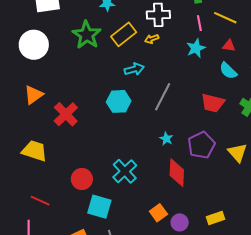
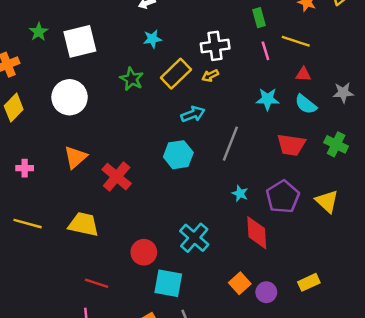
green star: (87, 35) -> (132, 79), size x0.7
cyan star: (196, 48) -> (268, 99), moved, turned 30

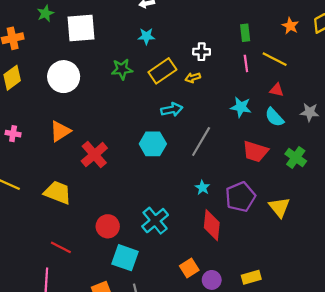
white cross: (215, 46) -> (202, 52), size x0.7
green star: (132, 79) -> (122, 69), turned 30

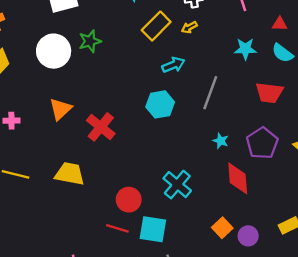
green star: (122, 69) -> (90, 41), moved
red line: (61, 247) -> (117, 228), moved

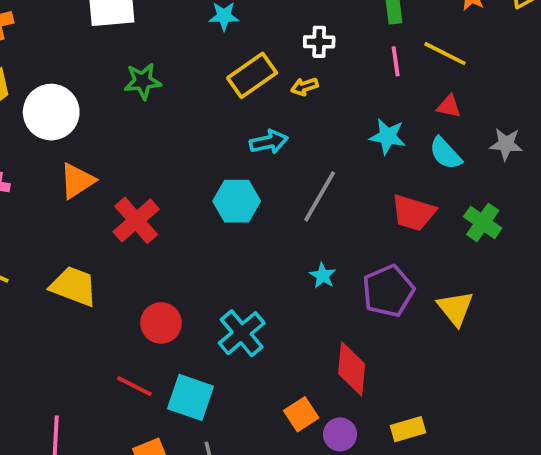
white circle: (54, 51) -> (51, 112), moved
red diamond: (238, 178) -> (352, 369), moved
red circle: (129, 200) -> (161, 323), moved

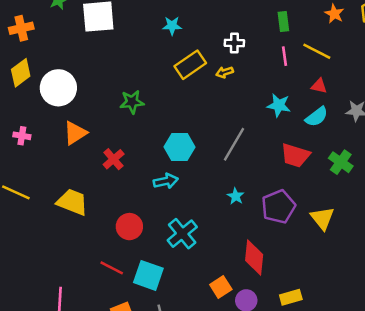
green star: (143, 81) -> (132, 102), moved
cyan arrow: (269, 142) -> (166, 181), moved
cyan semicircle: (445, 153) -> (317, 117), turned -85
red cross: (136, 220) -> (114, 159), size x0.7

